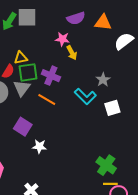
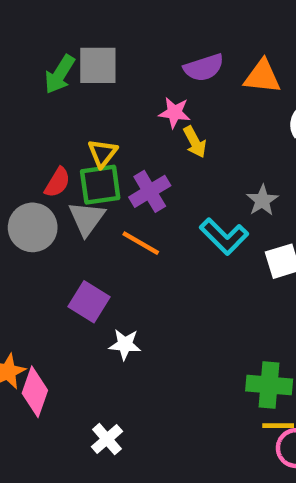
yellow triangle: (21, 58) -> (102, 153), moved, turned -40
purple cross: (51, 76) -> (150, 191), turned 36
green cross: (106, 165) -> (269, 385), turned -30

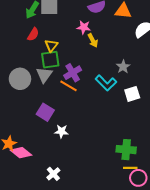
red semicircle: (57, 182) -> (33, 34), moved
purple cross: (150, 191) -> (73, 73), moved
pink diamond: (35, 392) -> (21, 153), turned -70

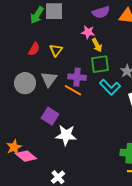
red semicircle: (33, 34) -> (34, 49), moved
green square: (50, 60) -> (100, 64), moved
purple cross: (73, 73) -> (77, 77), turned 36
white star: (61, 131) -> (66, 135), size x1.5

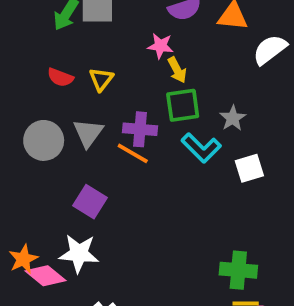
red semicircle: (34, 49) -> (60, 77), turned 80
white star: (66, 135) -> (79, 254), moved

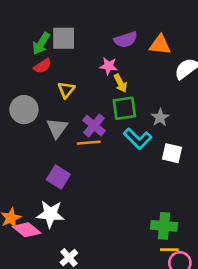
red semicircle: (60, 77) -> (42, 66), moved, turned -54
purple cross: (140, 129) -> (94, 125), turned 35
gray circle: (44, 140) -> (24, 110), moved
orange line: (133, 153) -> (89, 143), turned -35
white square: (249, 168) -> (172, 153), turned 30

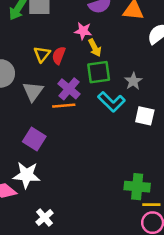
red semicircle: (42, 66) -> (59, 55), moved, turned 144
yellow line: (169, 250) -> (151, 205), moved

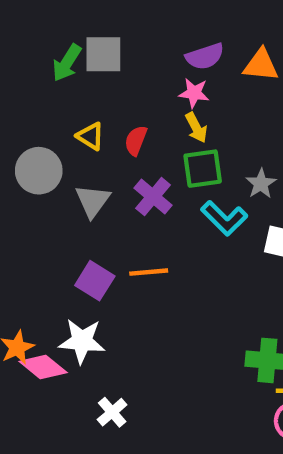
pink star: (83, 31) -> (194, 93), moved
yellow triangle: (42, 54) -> (90, 136), moved, turned -36
orange line: (64, 106) -> (149, 272), moved

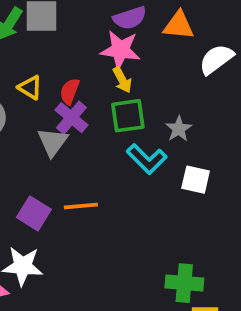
pink star: (194, 93) -> (120, 50), size x1.5
purple cross: (153, 197) -> (71, 118), moved
gray triangle: (93, 201) -> (53, 142), moved

